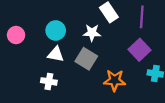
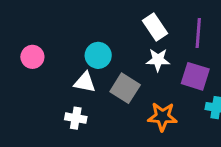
cyan circle: (56, 30) -> (98, 55), moved
white star: (92, 33) -> (158, 60), moved
purple square: (139, 50) -> (195, 76), turned -30

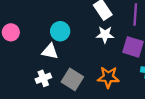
gray square: (125, 88) -> (72, 79), moved
white cross: (76, 118) -> (43, 78), turned -32

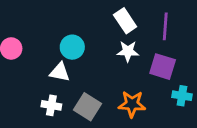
white cross: (43, 78) -> (51, 105), turned 32

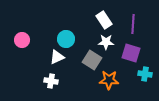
white triangle: (60, 72) -> (57, 57), turned -35
gray square: (88, 107) -> (92, 60), moved

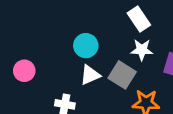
pink circle: (22, 40) -> (24, 71), moved
white triangle: (57, 57) -> (90, 75), moved

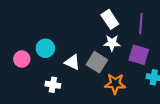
cyan circle: (86, 46) -> (45, 48), moved
white triangle: (90, 75) -> (72, 62), turned 49

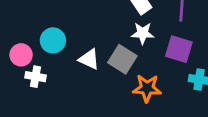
white cross: (53, 85) -> (36, 77), moved

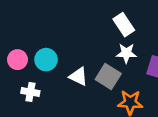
pink circle: (21, 55) -> (17, 60), moved

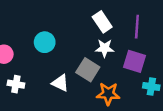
cyan circle: (46, 60) -> (45, 42), moved
white triangle: (78, 76) -> (60, 83), moved

